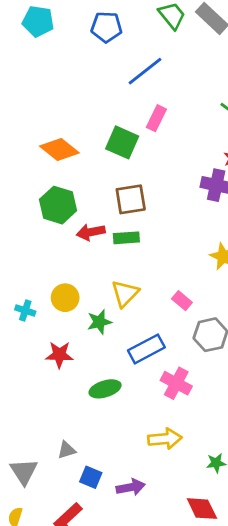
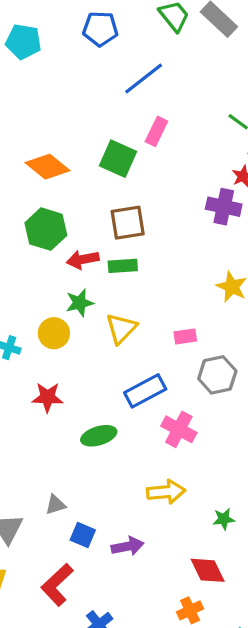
cyan pentagon: (38, 21) -> (23, 42), moved
pink rectangle: (182, 301) -> (185, 336), turned -48
green star: (99, 322) -> (80, 303), moved

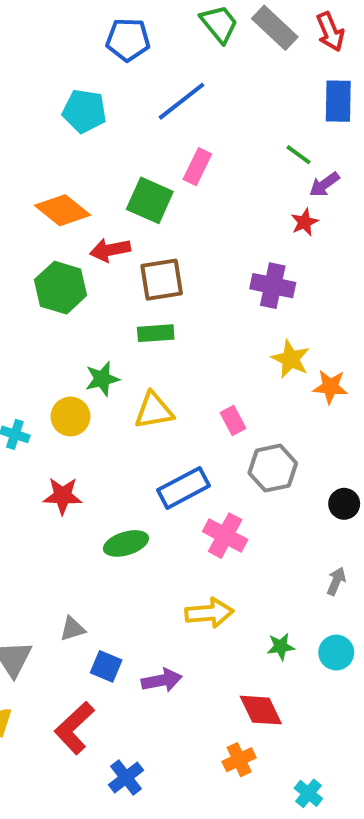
cyan pentagon: (23, 42) -> (84, 111), moved
purple cross: (224, 207) -> (273, 286), moved
red arrow: (83, 260) -> (110, 250), moved
yellow triangle: (121, 328) -> (154, 411), turned 36
pink rectangle: (185, 336) -> (233, 420), turned 70

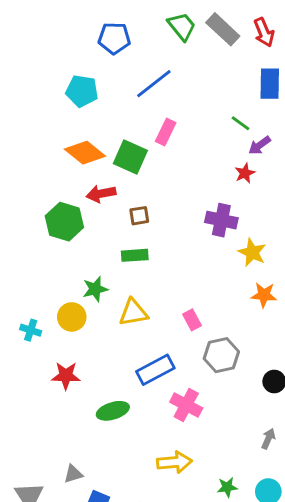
orange diamond: (63, 210) -> (85, 153), moved
brown square: (162, 280) -> (139, 216), size x0.6
yellow star: (291, 359) -> (252, 252), moved

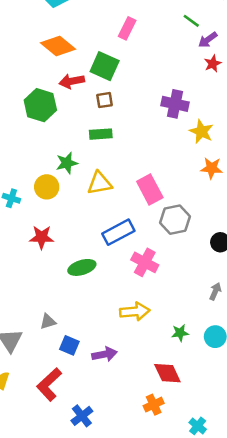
green square: (130, 157) -> (105, 66), moved
red star: (245, 173) -> (213, 64), moved
pink rectangle: (192, 320) -> (150, 189), size x1.6

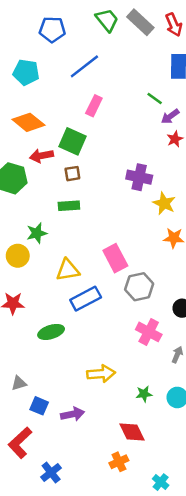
yellow triangle: (99, 183) -> (68, 270), moved
pink cross: (145, 262) -> (149, 332), moved

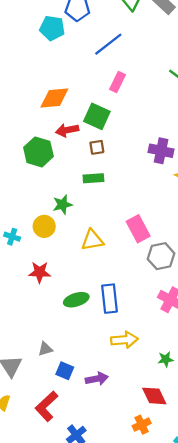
cyan pentagon: (26, 72) -> (52, 28), moved
orange diamond: (28, 122) -> (54, 98), turned -44
blue rectangle: (86, 299) -> (109, 299), moved, turned -68

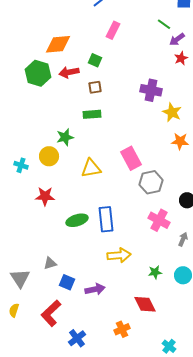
green square: (97, 116) -> (95, 60), size x0.6
green hexagon: (38, 152) -> (38, 73), moved
orange cross: (142, 425) -> (122, 329), moved

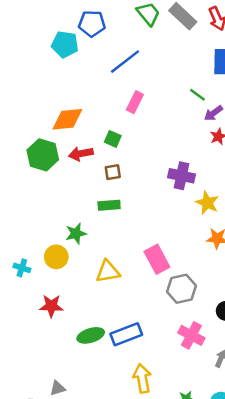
blue rectangle: (106, 219) -> (126, 334), turned 75
yellow arrow: (119, 255) -> (142, 378), turned -95

